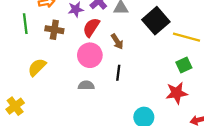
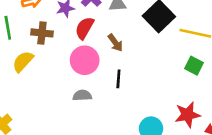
green square: (184, 65) -> (194, 66), turned -35
yellow semicircle: (37, 67) -> (23, 62), moved
red star: (177, 93) -> (187, 115), moved

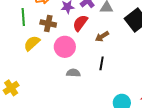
brown arrow: (115, 43) -> (102, 36), turned 88
pink circle: (85, 60) -> (65, 47), moved

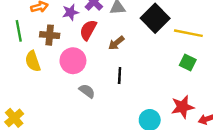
yellow semicircle: (32, 43) -> (33, 61), turned -60
gray semicircle: (73, 73) -> (87, 91), turned 40

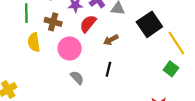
yellow line: (188, 33) -> (176, 43), turned 35

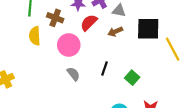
black square: (149, 24) -> (148, 29), turned 30
brown arrow: (111, 40) -> (115, 32), moved
green square: (171, 69) -> (132, 78), moved

